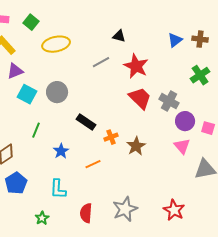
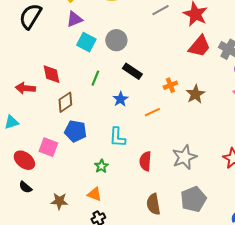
red trapezoid: (140, 98) -> (199, 46), turned 85
black rectangle: (86, 122) -> (132, 71), moved
blue pentagon: (16, 183) -> (75, 131), turned -30

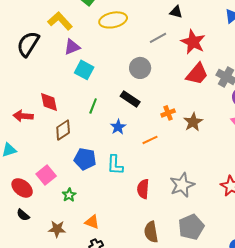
gray circle: (116, 40) -> (140, 68), moved
blue pentagon: (75, 131) -> (85, 159), moved
pink square: (48, 147) -> (46, 175), turned 30
green star: (101, 166) -> (69, 195), moved

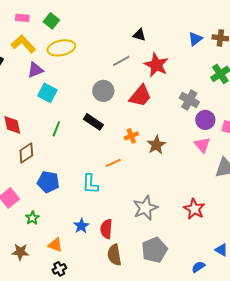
yellow ellipse: (113, 20) -> (61, 48), moved
red trapezoid: (197, 74) -> (140, 96), moved
blue star: (118, 127) -> (81, 226), moved
cyan L-shape: (115, 165) -> (90, 184), moved
red semicircle: (143, 189) -> (106, 229), moved

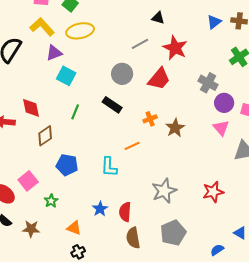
red star: (194, 209) -> (213, 192), turned 30
brown star: (20, 252) -> (31, 229), moved

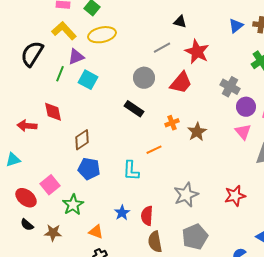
green line: (75, 112) -> (60, 74), moved
brown diamond: (45, 136) -> (82, 140), moved
green star: (51, 201) -> (73, 205), size x1.5

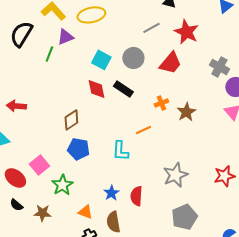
cyan square: (88, 80) -> (101, 60), moved
red diamond: (53, 112) -> (96, 89), moved
brown semicircle: (155, 242) -> (113, 222), moved

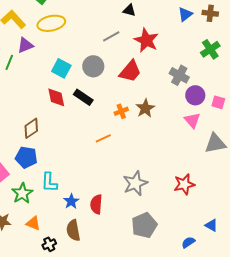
brown star: (186, 112) -> (145, 108), moved
blue pentagon: (78, 149) -> (26, 157), moved
cyan L-shape: (120, 151) -> (49, 182), moved
orange triangle: (85, 212) -> (33, 223), moved

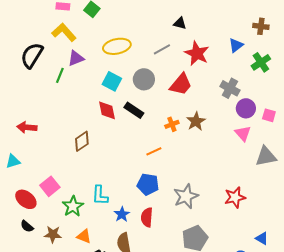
blue triangle: (185, 14) -> (236, 45), moved
yellow ellipse: (51, 23) -> (117, 46), moved
blue pentagon: (26, 157) -> (148, 184), moved

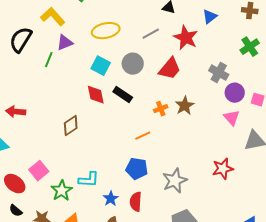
blue triangle: (236, 45) -> (210, 17), moved
cyan L-shape: (100, 195) -> (89, 180), turned -90
red star: (235, 197) -> (223, 169), moved

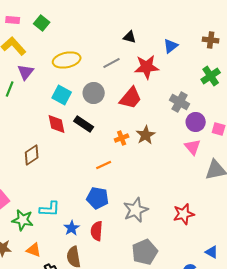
red star: (186, 38) -> (147, 67), turned -30
purple triangle: (65, 43) -> (26, 72), turned -30
red star: (223, 169) -> (184, 214), moved
green star: (62, 191) -> (23, 220), turned -30

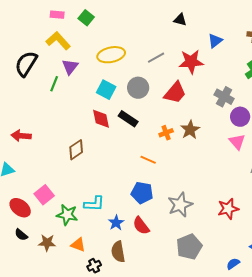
black triangle: (130, 37) -> (180, 20), moved
orange line: (104, 165) -> (148, 160), turned 49
red semicircle: (97, 231) -> (141, 226), turned -42

